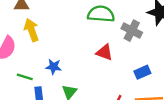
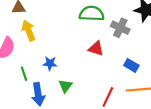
blue rectangle: (142, 72) -> (131, 65), turned 56
green line: (25, 77) -> (24, 74), turned 56

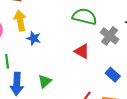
blue star: (50, 63) -> (34, 38), moved

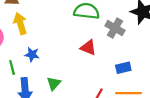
blue star: (34, 38) -> (32, 55), moved
blue rectangle: (113, 75) -> (123, 68), turned -48

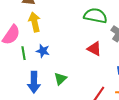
green line: (12, 68) -> (24, 53), moved

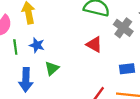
green triangle: (60, 79) -> (52, 68), moved

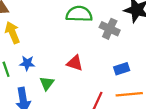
red triangle: (94, 44) -> (75, 63), moved

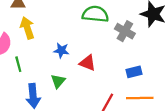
blue star: (27, 63) -> (61, 50), moved

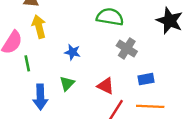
gray cross: (125, 31) -> (127, 48), moved
red triangle: (87, 63) -> (106, 86), moved

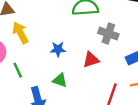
green triangle: (67, 83) -> (60, 80), turned -42
red triangle: (106, 86) -> (91, 60), moved, turned -30

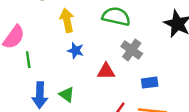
yellow arrow: (20, 33) -> (67, 20), moved
green triangle: (60, 80) -> (67, 95), moved

